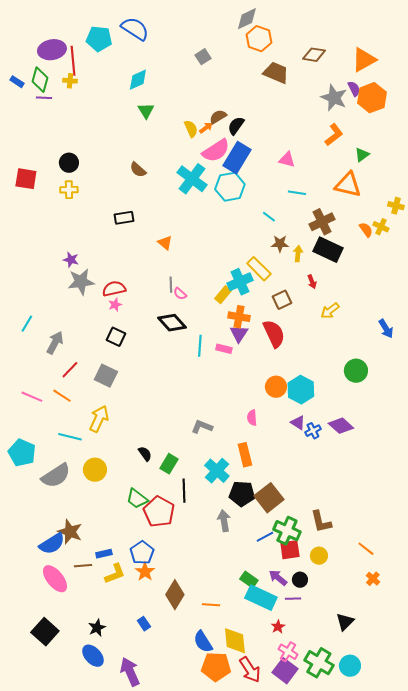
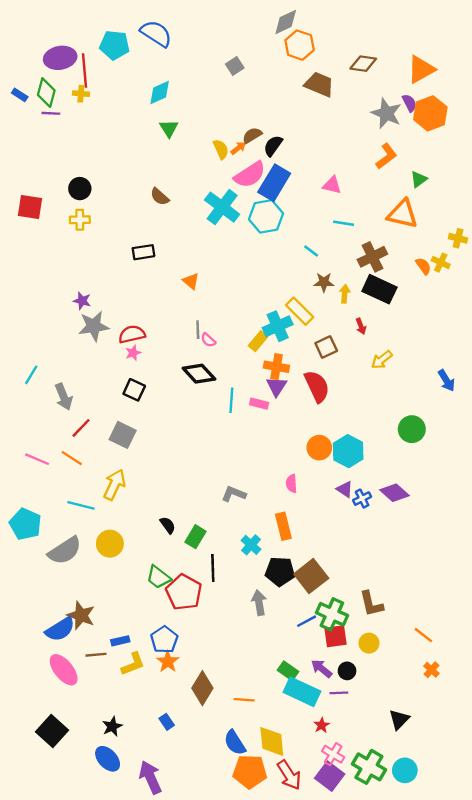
gray arrow: (55, 343) -> (64, 397), turned 130
cyan cross: (217, 471) -> (251, 545), size x0.7

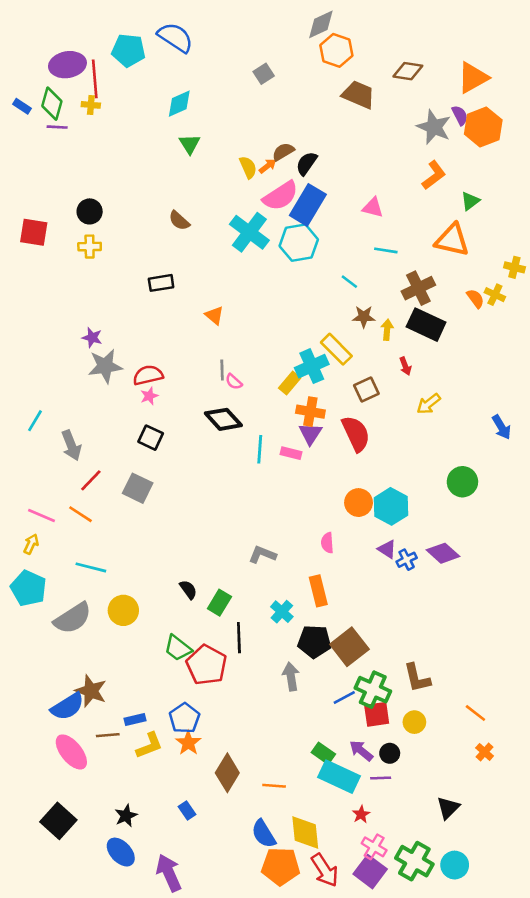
yellow arrow: (115, 485) -> (31, 544), moved, size x0.6

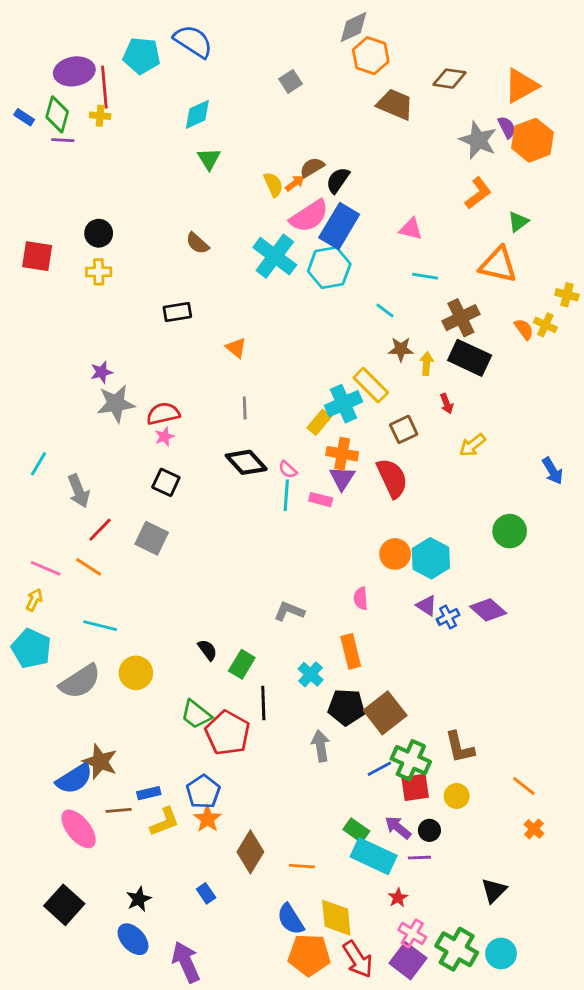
purple star: (92, 338) -> (102, 372), turned -30
pink semicircle: (234, 382) -> (288, 469), moved

